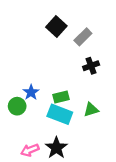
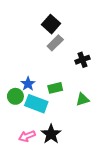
gray rectangle: (83, 37) -> (55, 43), moved
cyan rectangle: (60, 114) -> (36, 104), moved

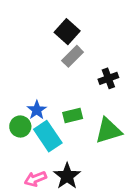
green triangle: (82, 99) -> (108, 131), size x1.5
cyan rectangle: (36, 104) -> (48, 136), turned 35

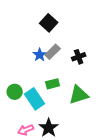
gray rectangle: (73, 56) -> (53, 52), moved
blue star: (37, 110) -> (40, 55), moved

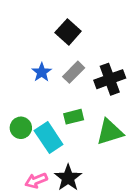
blue star: (40, 55) -> (42, 72), moved
black cross: (79, 57) -> (110, 79), size x1.5

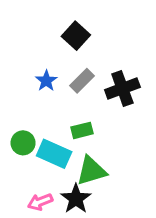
green triangle: (110, 132) -> (91, 171), moved
cyan rectangle: (49, 137) -> (54, 154), turned -32

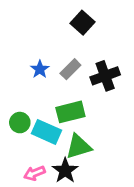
black square: (76, 36) -> (82, 23), moved
green rectangle: (82, 130) -> (70, 112), size x1.5

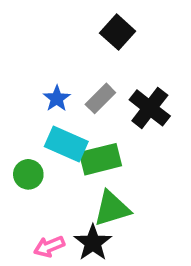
black cross: (105, 76) -> (150, 108), turned -32
cyan rectangle: (46, 132) -> (66, 144), moved

